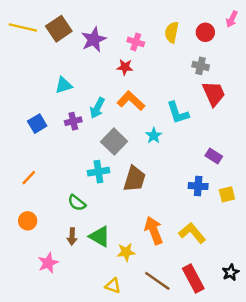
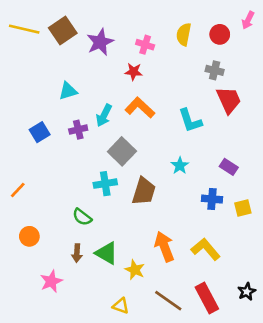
cyan star: (154, 136) -> (180, 166), moved
orange line: (29, 178) -> (18, 190), moved
yellow star: (126, 252) -> (135, 270), turned 30

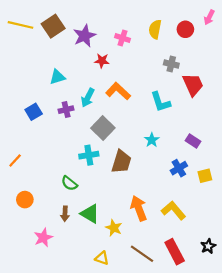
gray cross: (215, 70) -> (171, 64), moved
red star: (134, 72) -> (102, 61), moved
blue cross: (212, 199) -> (179, 168), turned -35

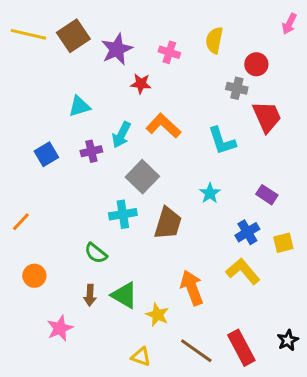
red circle: (185, 29) -> (256, 64), moved
yellow L-shape: (173, 210) -> (243, 271), moved

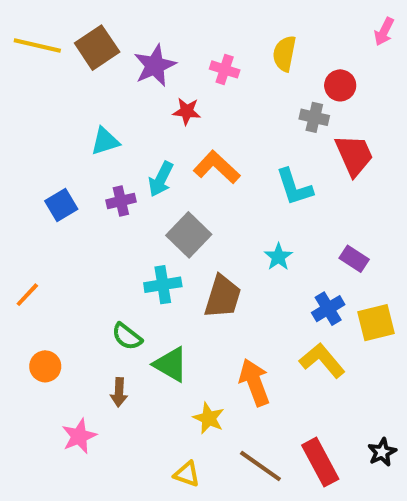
yellow square: (283, 243) -> (376, 323), size x1.4
green triangle: (124, 295) -> (171, 364), moved

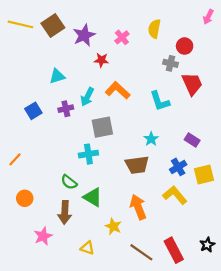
pink cross: (225, 69) -> (122, 37), turned 32
gray square: (189, 235) -> (102, 127), turned 35
brown trapezoid: (223, 297) -> (137, 165), moved, turned 65
brown arrow: (119, 392) -> (65, 212), size x1.5
yellow triangle: (187, 474) -> (87, 248), moved

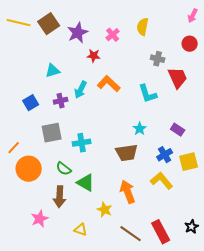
red circle: (185, 46) -> (190, 44), moved
gray square: (102, 127) -> (52, 133), moved
orange circle: (25, 198) -> (29, 169), moved, size x1.6

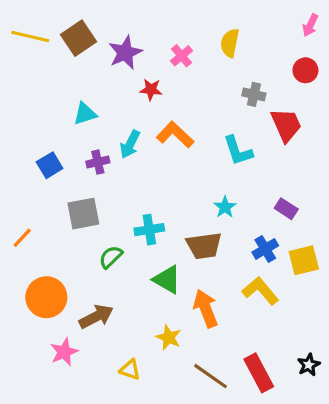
cyan cross: (82, 143) -> (149, 230), moved
orange circle: (29, 169) -> (46, 297), moved
green semicircle: (64, 169) -> (111, 257), moved, turned 98
green triangle: (86, 183) -> (167, 280), moved
brown arrow: (60, 197) -> (96, 317), turned -120

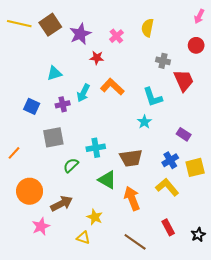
blue square: (50, 165) -> (32, 106), turned -35
cyan star: (225, 207) -> (144, 122), moved
yellow star: (169, 337) -> (95, 217), moved
red rectangle: (259, 373) -> (168, 227), moved, size x0.7

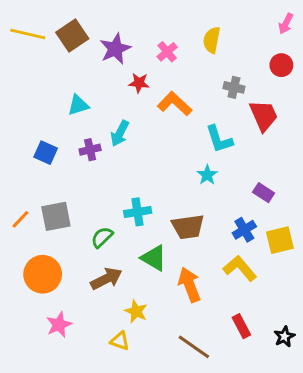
orange L-shape: (112, 87) -> (175, 104), moved
gray square: (53, 137) -> (56, 216), moved
brown arrow: (62, 204) -> (106, 279), moved

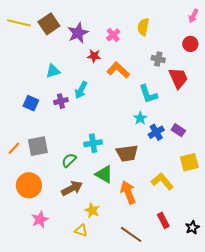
blue cross: (244, 230) -> (156, 132), moved

